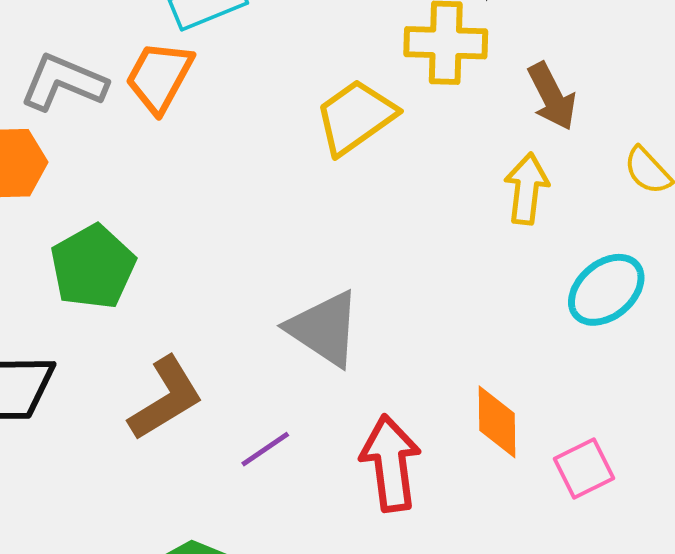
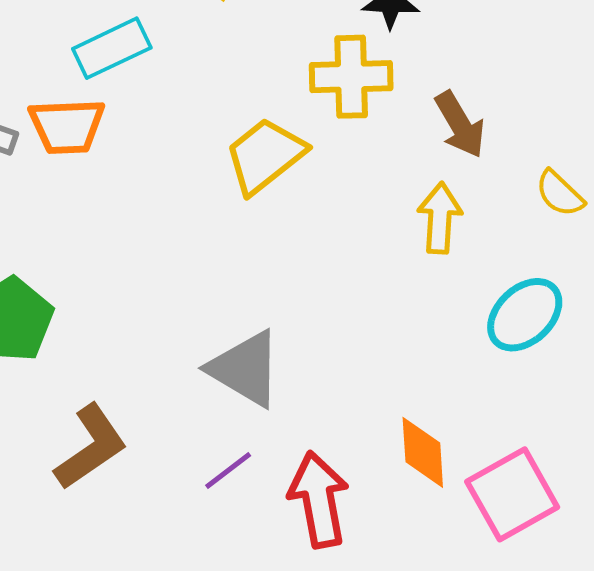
orange trapezoid: (159, 77) -> (67, 126), turned -118
purple line: (265, 449) -> (228, 471), moved
pink square: (584, 469) -> (512, 494), size x1.5

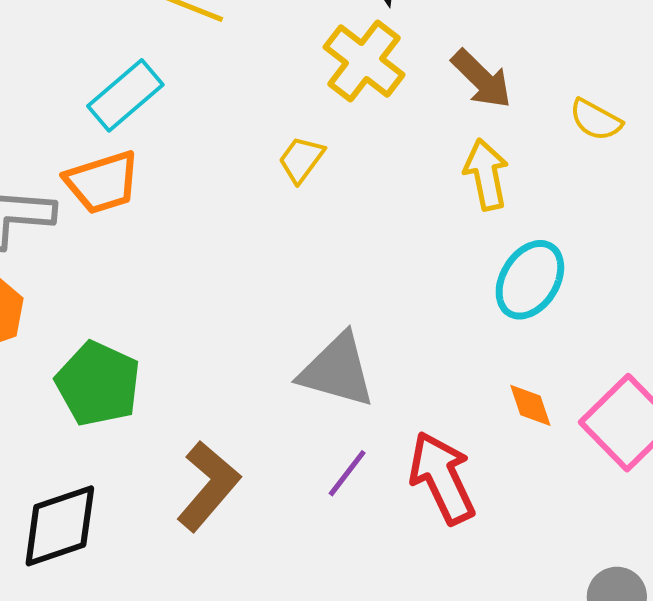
yellow cross: (351, 77) -> (364, 61), turned -36
yellow trapezoid: (265, 156) -> (301, 159), size x0.6
cyan ellipse: (525, 315) -> (530, 280), moved
orange diamond: (423, 452) -> (530, 405), size x0.7

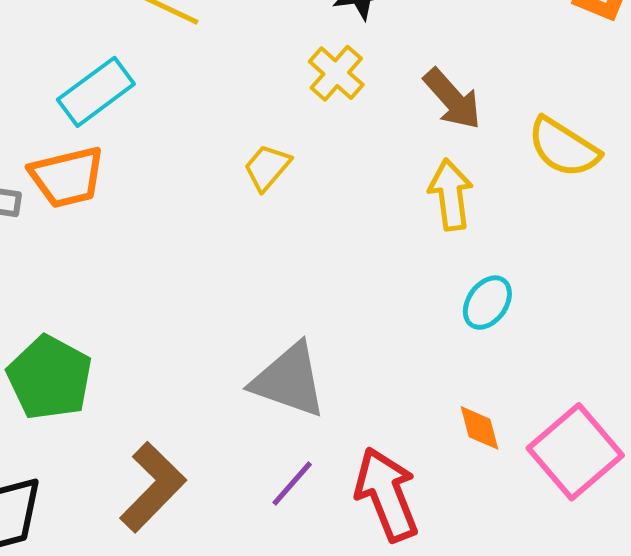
yellow cross: (364, 61) -> (336, 73), size x0.7
yellow semicircle: (596, 120) -> (564, 147), size x1.4
cyan ellipse: (530, 280) -> (487, 303), size x0.7

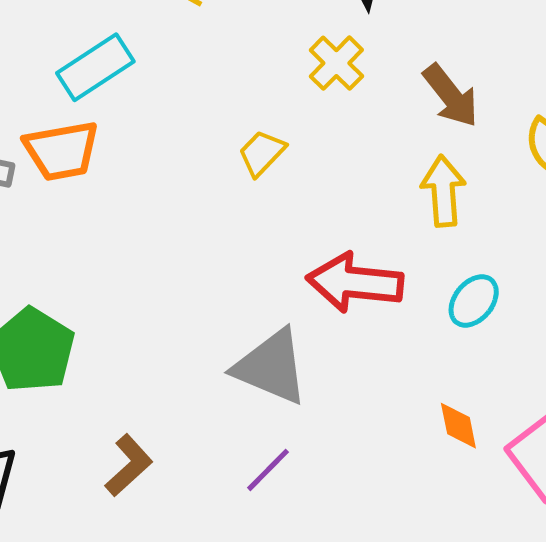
brown L-shape: (153, 487) -> (129, 465), size x0.7
red arrow: (387, 494) -> (355, 283), moved, turned -66

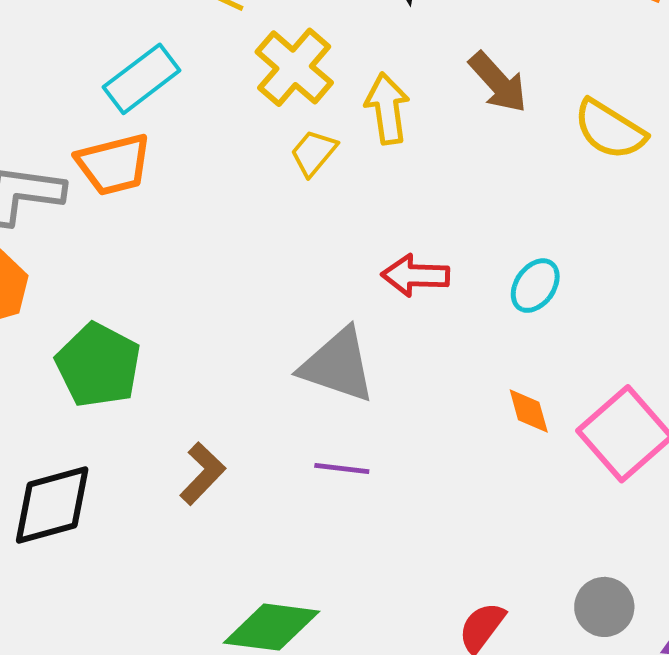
yellow cross: (336, 63) -> (294, 67), moved, size x1.4
yellow arrow: (443, 191) -> (387, 108), moved
red arrow: (355, 283) -> (415, 275), size x0.7
purple line: (268, 470) -> (342, 468), turned 56

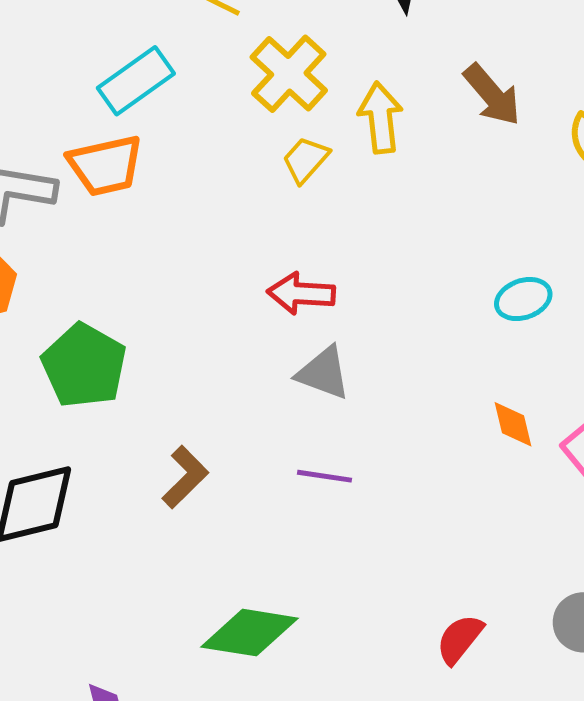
red arrow: (415, 275) -> (301, 293), moved
cyan ellipse: (535, 286) -> (523, 299), turned 34
gray triangle: (338, 365) -> (323, 373), size x0.7

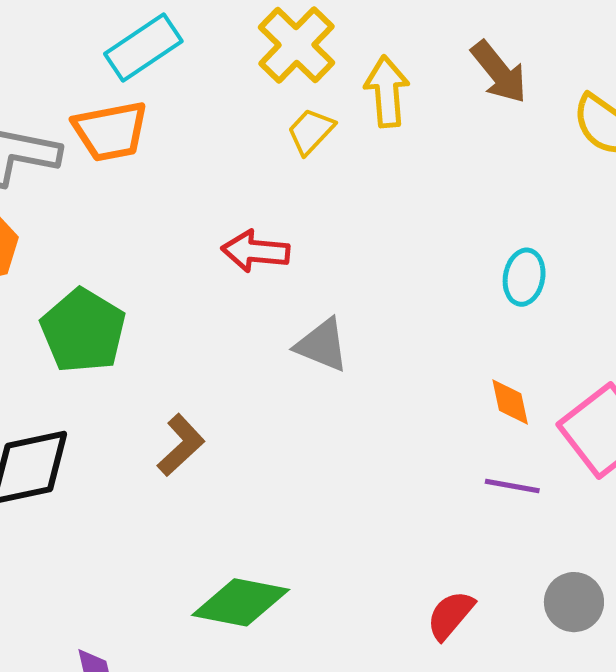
red arrow: (301, 293) -> (255, 251), moved
cyan ellipse: (523, 299) -> (524, 277), turned -62
purple line: (325, 476) -> (512, 486), moved

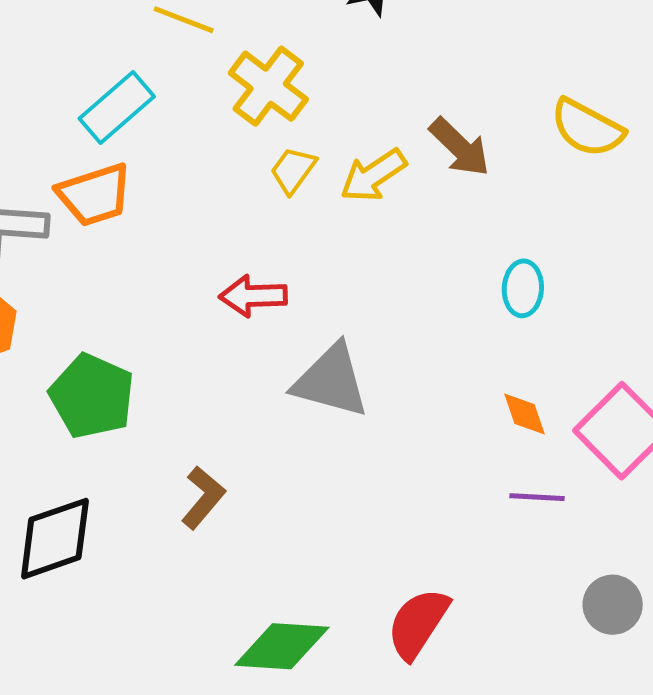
brown arrow: (499, 72) -> (460, 147), moved
yellow arrow: (387, 92) -> (373, 175), moved, turned -112
gray triangle: (322, 345) -> (331, 381), size x1.4
red semicircle: (450, 615) -> (418, 623), moved, size x1.4

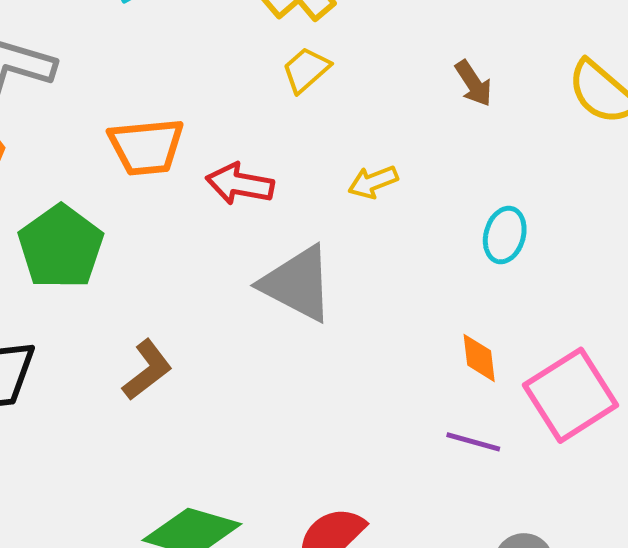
brown arrow: (460, 147) -> (474, 83), size x0.7
yellow arrow: (373, 175) -> (373, 182), moved, size x0.7
orange trapezoid: (94, 195) -> (146, 147), moved

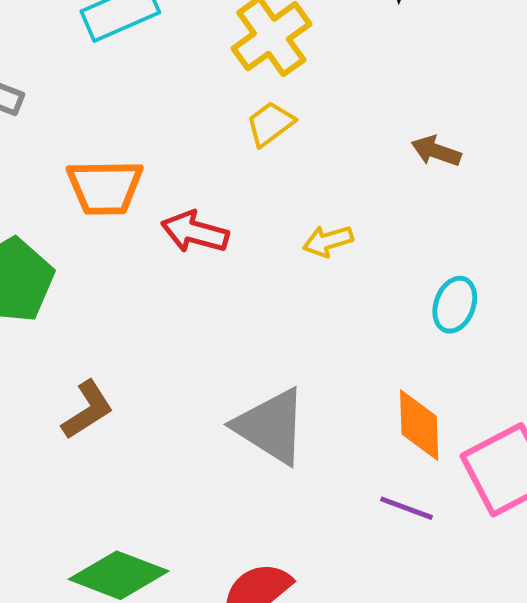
brown arrow: (474, 83) -> (436, 151), turned 138
gray triangle: (297, 284) -> (271, 426), moved
orange diamond: (479, 358) -> (419, 425), size x1.4

